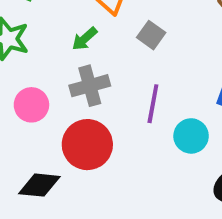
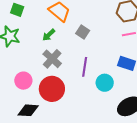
gray cross: (90, 86) -> (52, 59), turned -30
pink circle: (31, 105) -> (23, 81), moved

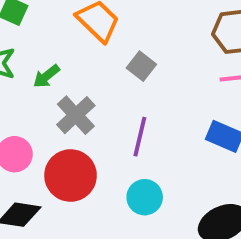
green arrow: (49, 35) -> (46, 76), moved
cyan circle: (105, 83) -> (145, 197), moved

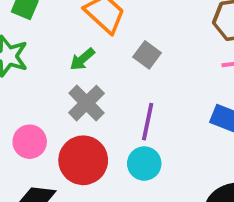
green arrow: (46, 76) -> (82, 59), moved
cyan circle: (145, 197) -> (144, 164), moved

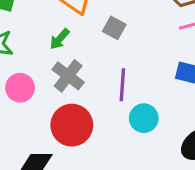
pink circle: (30, 142) -> (20, 88), moved
cyan circle: (144, 164) -> (144, 118), moved

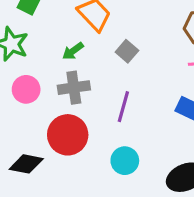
gray cross: (68, 76) -> (74, 88), turned 32
cyan circle: (144, 118) -> (125, 161), moved

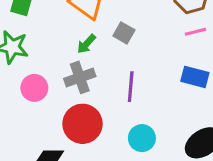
green arrow: (73, 51) -> (86, 44), moved

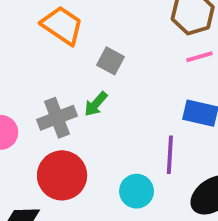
green arrow: (86, 44) -> (96, 104), moved
purple line: (131, 87) -> (170, 155), moved

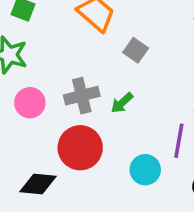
green arrow: (96, 104) -> (122, 103), moved

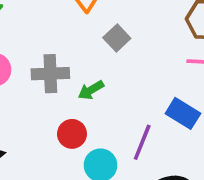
red circle: (80, 148) -> (72, 134), moved, size x0.6

